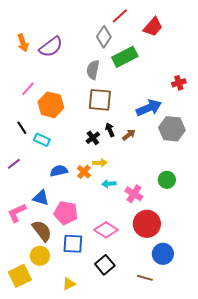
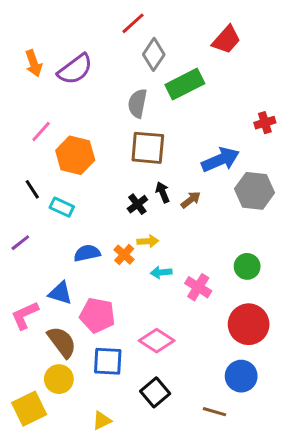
red line: (120, 16) -> (133, 23), moved
red circle: (147, 224) -> (249, 324), moved

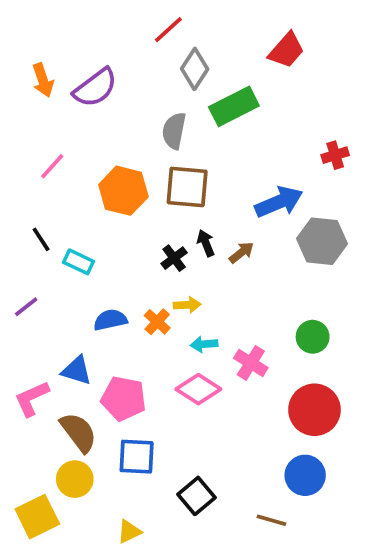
orange hexagon: (75, 155) -> (123, 191), moved
pink diamond: (157, 341) -> (198, 389), moved

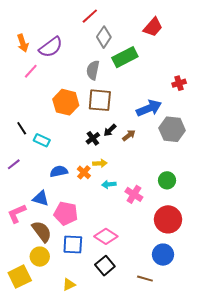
pink line: (52, 166) -> (31, 71), moved
black arrow: (206, 243) -> (110, 130), turned -112
pink diamond: (198, 389) -> (106, 236), moved

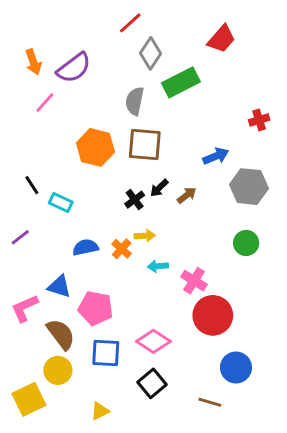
blue arrow: (149, 108) -> (216, 156), size x0.7
green circle: (167, 180) -> (246, 243), moved
red circle: (168, 219) -> (213, 315), moved

